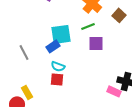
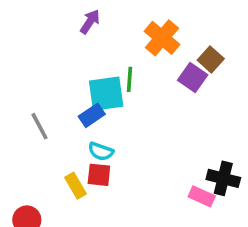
green line: (88, 26) -> (130, 79), moved, turned -64
purple square: (96, 43) -> (193, 77), moved, turned 35
yellow rectangle: (27, 92) -> (76, 186), moved

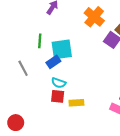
green line: (130, 79) -> (40, 41), moved
yellow rectangle: (76, 186) -> (76, 103), moved, turned -64

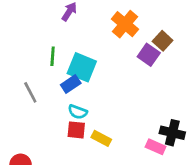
cyan square: (62, 49) -> (82, 67), turned 30
yellow rectangle: (76, 103) -> (101, 138), turned 32

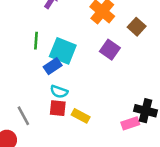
purple square: (149, 55) -> (110, 50), moved
gray line: (30, 92) -> (23, 116), moved
pink rectangle: (156, 147) -> (130, 123), turned -42

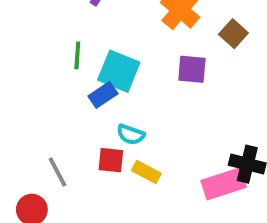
purple square: (110, 50) -> (192, 69), turned -30
cyan semicircle: (59, 92) -> (131, 134), moved
pink rectangle: (130, 123) -> (224, 184), size x1.5

